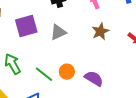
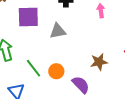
brown star: (100, 31) -> (99, 62), moved

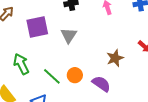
gray triangle: (58, 31) -> (69, 35), turned -36

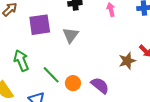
brown star: (115, 58) -> (127, 61), moved
orange circle: (75, 75) -> (73, 83), moved

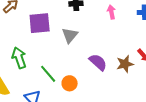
purple semicircle: (100, 85) -> (98, 62), moved

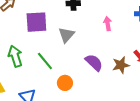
pink arrow: (111, 12) -> (108, 24), moved
green line: (48, 74) -> (45, 61), moved

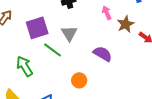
green line: (45, 61) -> (52, 50), moved
brown star: (121, 65) -> (126, 24), moved

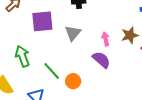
pink arrow: (107, 13) -> (106, 39), moved
green line: (52, 50) -> (52, 71), moved

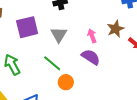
green line: (52, 71) -> (52, 63), moved

